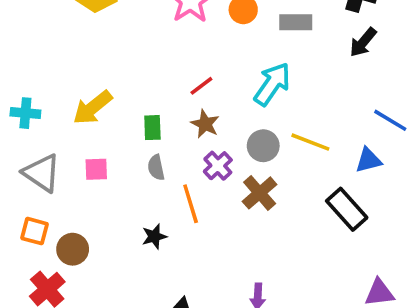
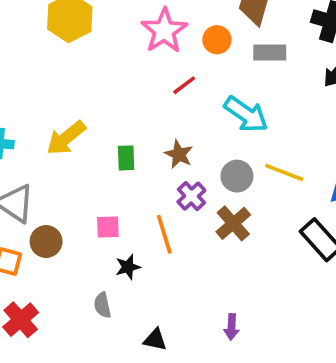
cyan arrow: (272, 84) -> (246, 114), turned 90
red line: (201, 86) -> (184, 85), moved
gray semicircle: (156, 168) -> (102, 305), moved
pink square: (96, 169) -> (108, 227), moved
brown circle: (73, 249) -> (46, 242), moved

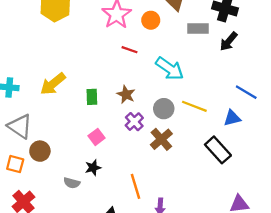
gray rectangle: (270, 52) -> (198, 28), moved
red line: (184, 85) -> (130, 50), turned 56
pink square: (108, 227) -> (97, 137), moved, turned -35
orange line: (164, 234) -> (135, 186), moved
gray semicircle: (102, 305) -> (72, 183), moved, turned -63

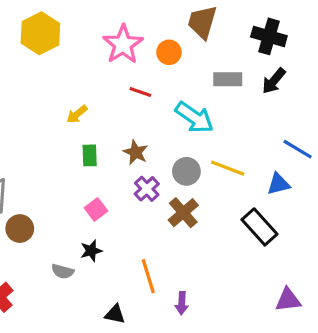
gray rectangle: (198, 28) -> (228, 79), moved
yellow arrow: (53, 84) -> (77, 114), moved, size x0.6

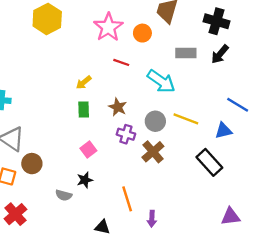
yellow arrow: (77, 114) -> (84, 82), moved
purple cross: (147, 189) -> (126, 134), turned -30

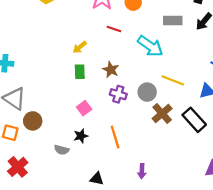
gray circle: (155, 121) -> (147, 92), moved
brown cross: (153, 152) -> (162, 113), moved
orange line: (127, 199) -> (115, 137), moved

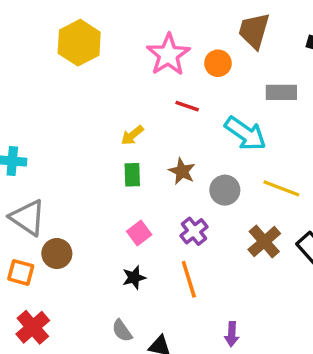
gray circle: (147, 92) -> (225, 190), moved
purple cross: (118, 94) -> (194, 231), moved, turned 35
gray semicircle: (62, 150) -> (122, 331), moved, turned 40

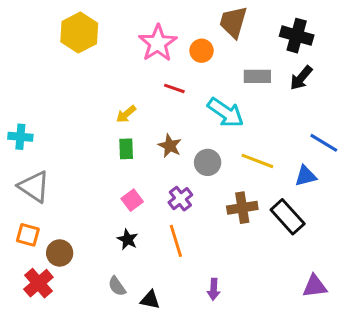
brown cross: (264, 242) -> (242, 208), turned 32
brown circle: (57, 254) -> (60, 253), moved
black star: (134, 278) -> (128, 239), turned -30

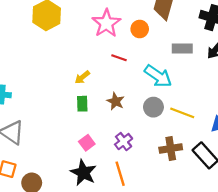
gray circle: (208, 162) -> (153, 107), moved
black star: (128, 239) -> (83, 173), size x1.6

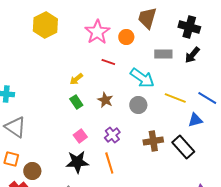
green rectangle: (82, 104) -> (76, 102), turned -32
yellow line: (182, 113) -> (175, 98), moved
black star: (83, 173) -> (77, 162), turned -30

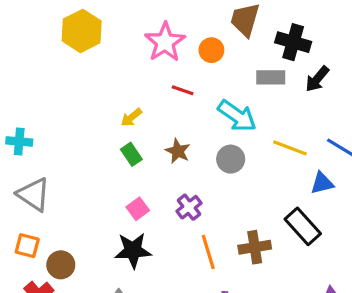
black cross: (189, 27) -> (293, 42), moved
brown cross: (153, 141) -> (255, 247), moved
orange line: (109, 163) -> (208, 252), moved

